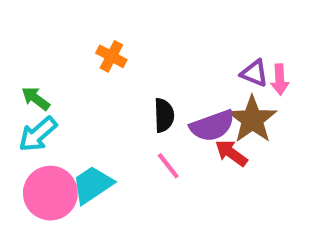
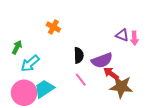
green arrow: (36, 98) -> (17, 47), turned 80
brown star: (252, 119) -> (121, 87), moved, turned -30
cyan arrow: (38, 134) -> (30, 63), moved

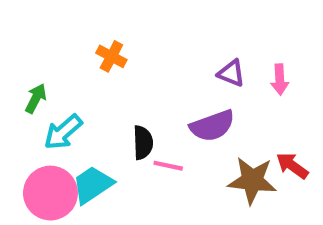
purple triangle: (122, 35) -> (231, 73), moved
black semicircle: (79, 55) -> (143, 143), moved
red arrow: (111, 74) -> (292, 166), moved
pink line: (81, 80) -> (168, 166), turned -40

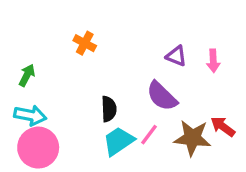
purple semicircle: (212, 126) -> (162, 96), turned 64
cyan arrow: (63, 132) -> (30, 115), moved, turned -128
pink line: (168, 166) -> (149, 135), moved, turned -65
cyan trapezoid: (92, 185) -> (118, 141), moved

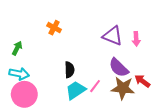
purple triangle: (176, 56) -> (113, 36), size x1.5
purple semicircle: (162, 96) -> (119, 68), moved

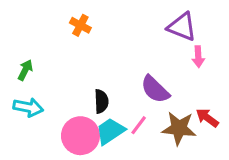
orange cross: (54, 28) -> (80, 25), moved
purple triangle: (113, 36) -> (182, 27), moved
purple semicircle: (119, 68) -> (155, 89), moved
pink circle: (24, 94) -> (80, 136), moved

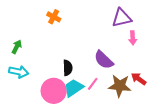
purple triangle: (182, 27) -> (122, 18), turned -35

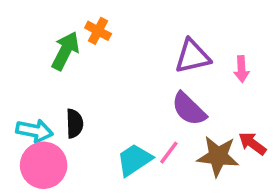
purple triangle: (122, 18) -> (192, 56), moved
green arrow: (17, 47) -> (65, 51), moved, size x1.5
black semicircle: (68, 68) -> (74, 123), moved
pink circle: (54, 91) -> (44, 165), moved

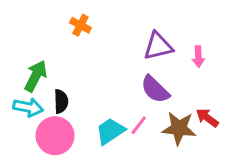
green arrow: (65, 51) -> (36, 76), moved
pink circle: (44, 165) -> (55, 136), moved

